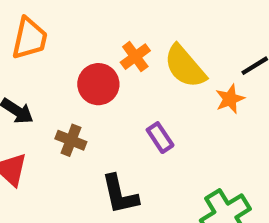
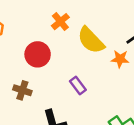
orange cross: (135, 57) -> (60, 22), moved
orange star: (230, 99) -> (120, 59), turned 30

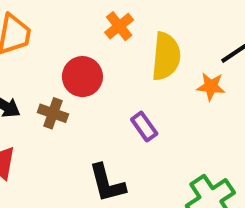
yellow semicircle: (91, 40) -> (166, 56), turned -132
brown cross: (22, 90) -> (53, 113), moved

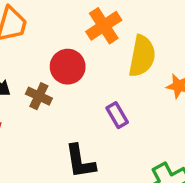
orange cross: (119, 26) -> (104, 26), size x1.4

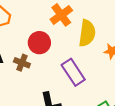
purple rectangle: (117, 115) -> (73, 72), size x1.6

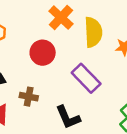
brown cross: (22, 63) -> (29, 97), moved

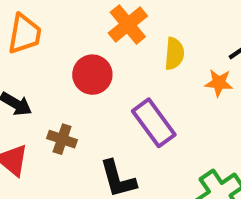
yellow semicircle: (93, 32) -> (174, 54), size x0.7

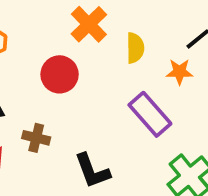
purple rectangle: (154, 123) -> (150, 114), moved

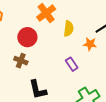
purple rectangle: (150, 114) -> (72, 64), size x0.6
brown cross: (36, 138) -> (21, 61), moved

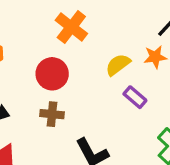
yellow semicircle: (69, 29) -> (118, 65), moved, turned -119

